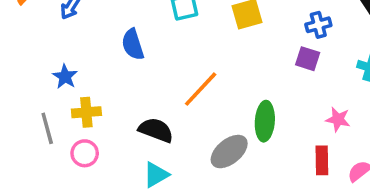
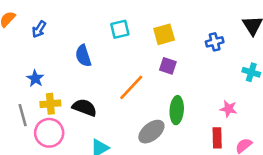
purple square: (308, 59) -> (168, 66), moved
black semicircle: (156, 130) -> (85, 108), moved
pink circle: (85, 153) -> (49, 133), size x1.5

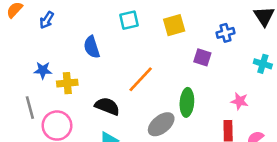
purple square: (168, 66) -> (202, 57), moved
blue star: (35, 79) -> (43, 70), turned -30
yellow cross: (50, 104) -> (67, 83), moved
black semicircle: (85, 108) -> (107, 106), moved

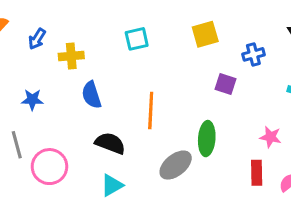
yellow square: (174, 25) -> (205, 34), moved
blue semicircle: (92, 47) -> (92, 95), moved
orange line: (141, 79) -> (151, 111), turned -40
yellow cross: (67, 83) -> (71, 56), moved

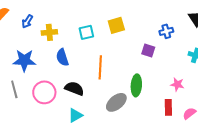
yellow square: (205, 34) -> (116, 25), moved
cyan square: (137, 39) -> (86, 32), moved
blue star: (32, 100) -> (24, 60), size x1.6
pink circle: (49, 167) -> (44, 92), moved

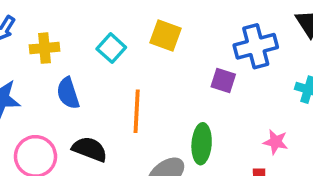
yellow square: (116, 25) -> (165, 35), turned 36
blue cross: (166, 31) -> (256, 46), size x1.6
cyan square: (86, 32) -> (111, 48), turned -35

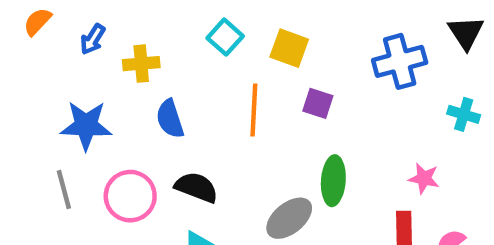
cyan square: (111, 48) -> (225, 37), moved
purple square: (223, 81) -> (318, 103), moved
orange line: (137, 111) -> (254, 110), moved

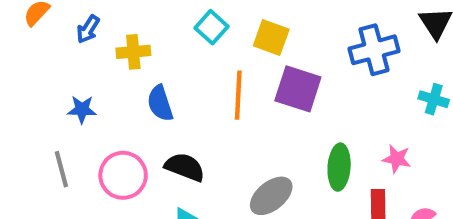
purple square: (318, 103) -> (298, 89), size x1.6
blue star: (86, 125) -> (82, 109), size x0.6
green ellipse: (333, 181) -> (339, 167), moved

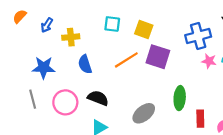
cyan square: (212, 27) -> (112, 24), turned -35
orange line: (238, 95) -> (126, 60), turned 55
blue star: (82, 109) -> (44, 68), size x1.5
pink star: (397, 159) -> (209, 61), moved

